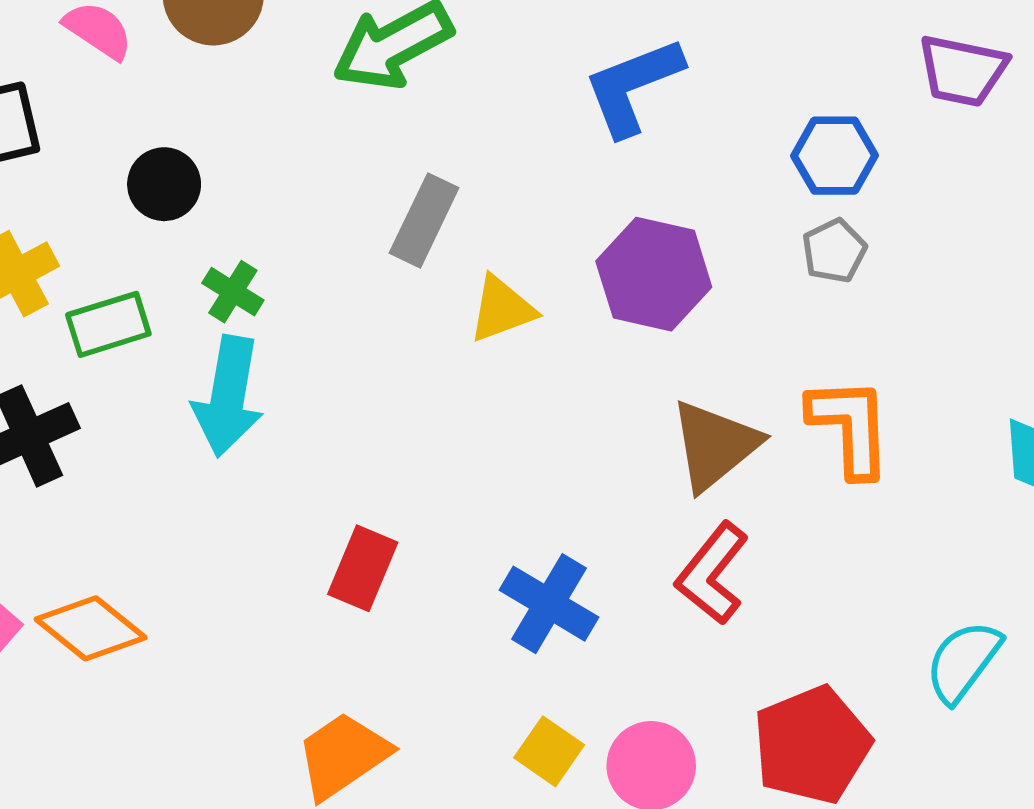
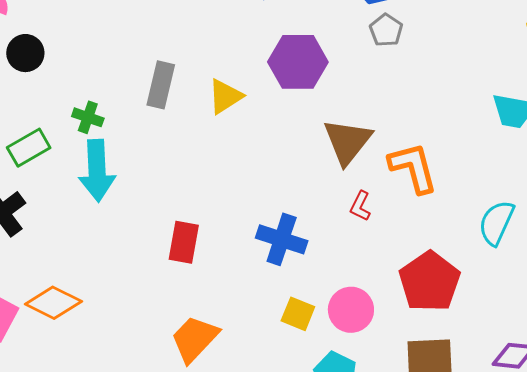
black circle: (164, 184) -> (25, 53), moved
gray rectangle: (424, 220) -> (161, 85), moved
orange L-shape: (850, 427) -> (413, 168), moved
red L-shape: (712, 573) -> (360, 206), size x0.6

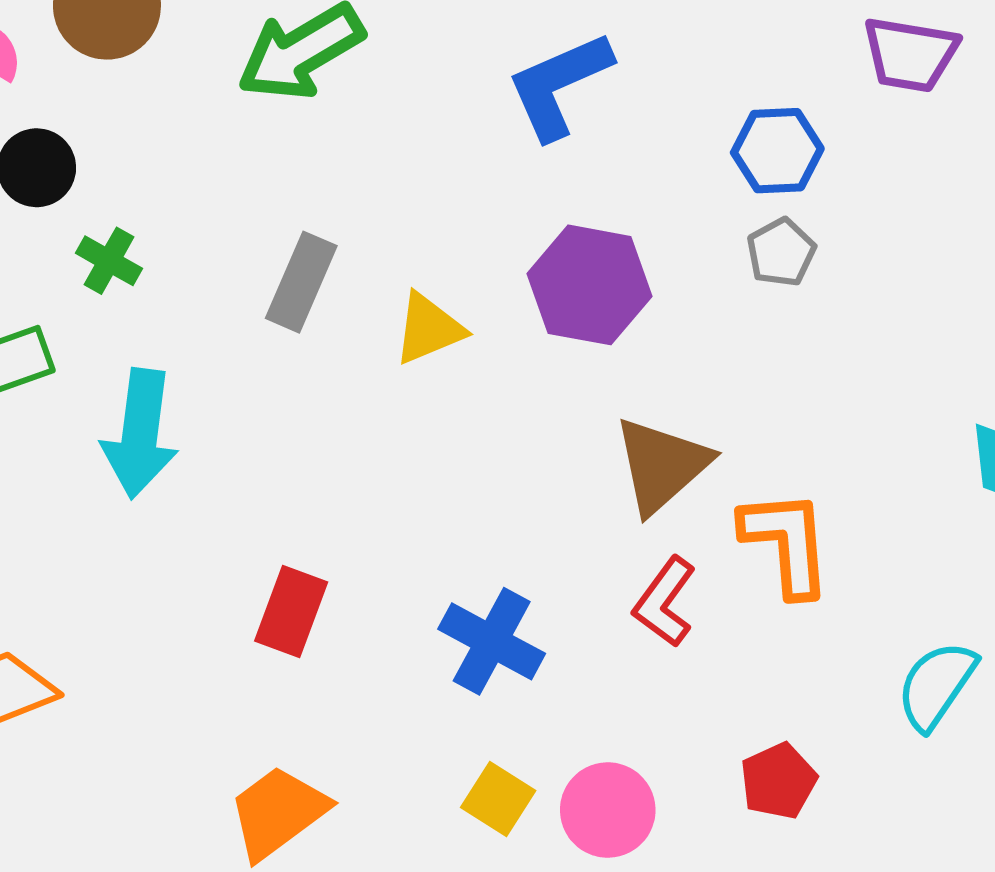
green cross: (88, 117) -> (109, 261), moved
red L-shape: (360, 206) -> (665, 602), size x1.4
red pentagon: (430, 282) -> (778, 781), size x0.6

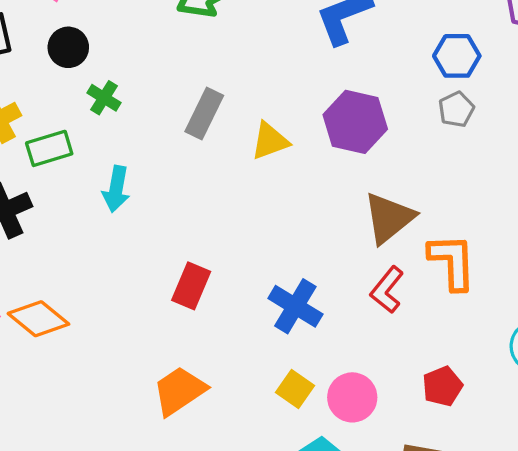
cyan arrow: (140, 434) -> (116, 189), size x0.7

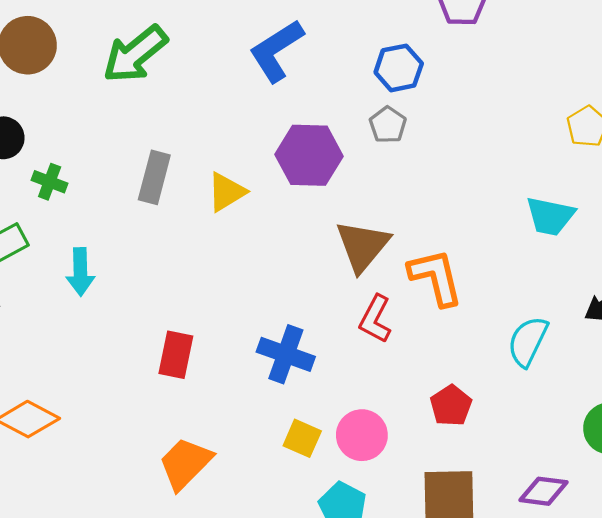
gray pentagon: (456, 109) -> (388, 125), moved

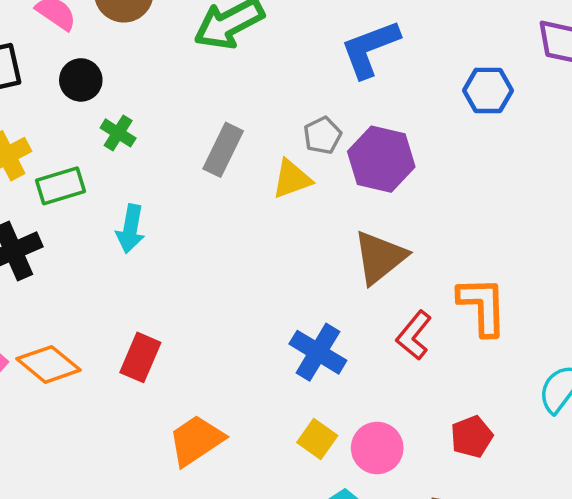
gray pentagon: (388, 125) -> (322, 135), moved
brown triangle: (363, 246) -> (380, 257), moved
red rectangle: (176, 355) -> (140, 357), moved

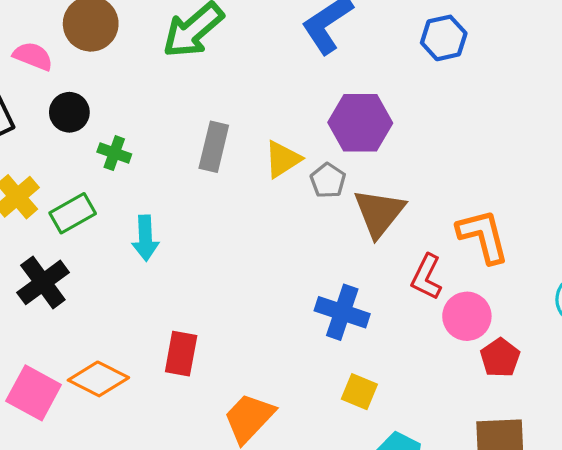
gray pentagon: (322, 135) -> (328, 180), moved
pink circle: (377, 448) -> (467, 316), moved

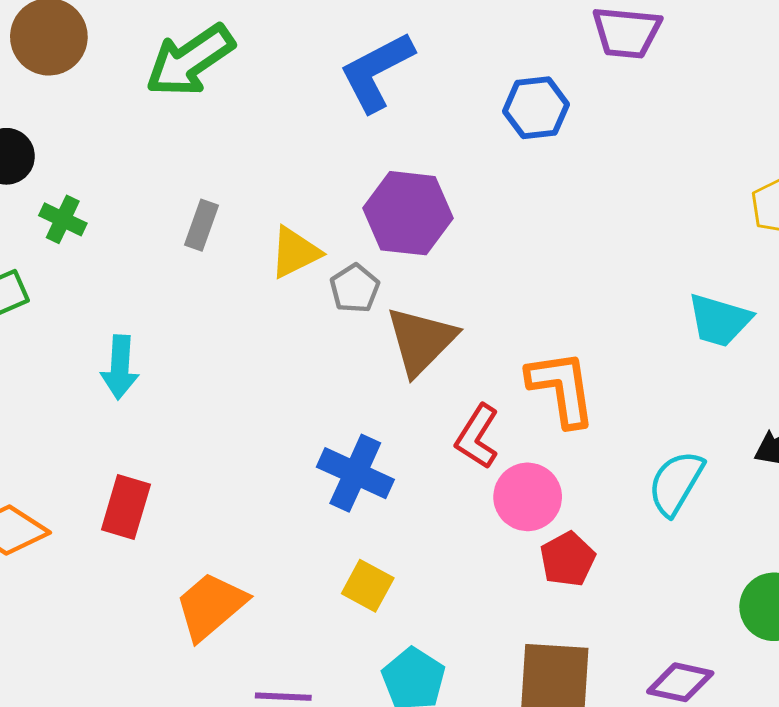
gray rectangle: (214, 147) -> (202, 225), size x0.7
cyan arrow: (145, 238) -> (120, 367), moved

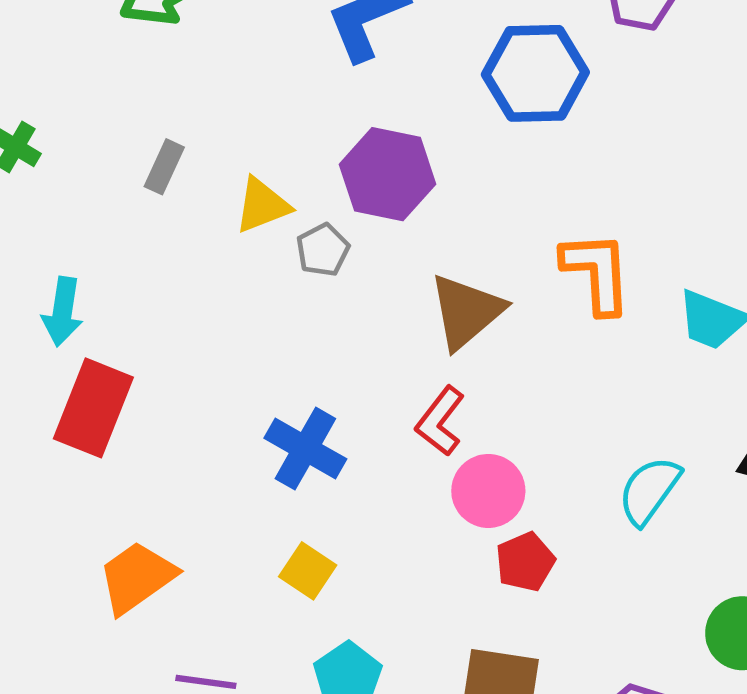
blue hexagon: (536, 108) -> (535, 73), size x1.5
brown triangle: (421, 341) -> (466, 311), moved
orange L-shape: (562, 388) -> (597, 272), moved
red rectangle: (126, 507) -> (93, 408), moved, size x1.4

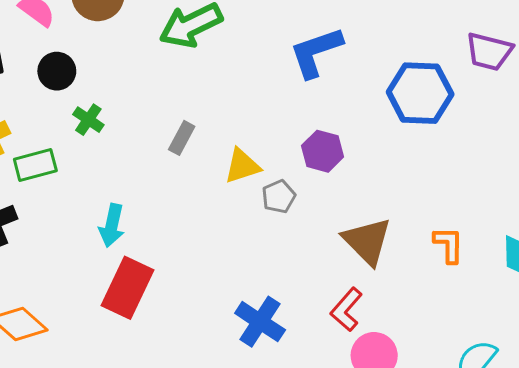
purple hexagon: (387, 174) -> (323, 151), size x0.7
orange L-shape: (597, 272) -> (449, 245), moved, size x0.7
brown triangle: (466, 311) -> (367, 241), turned -38

